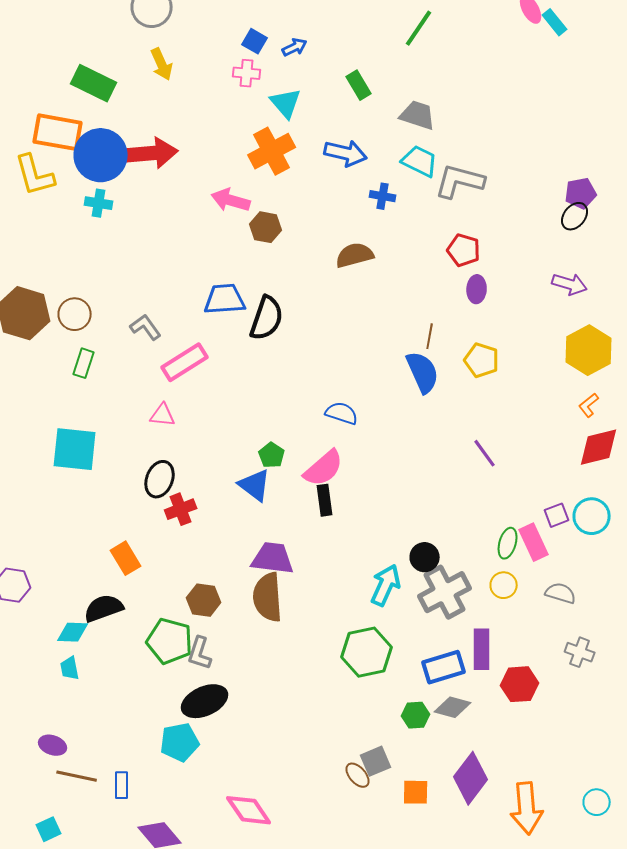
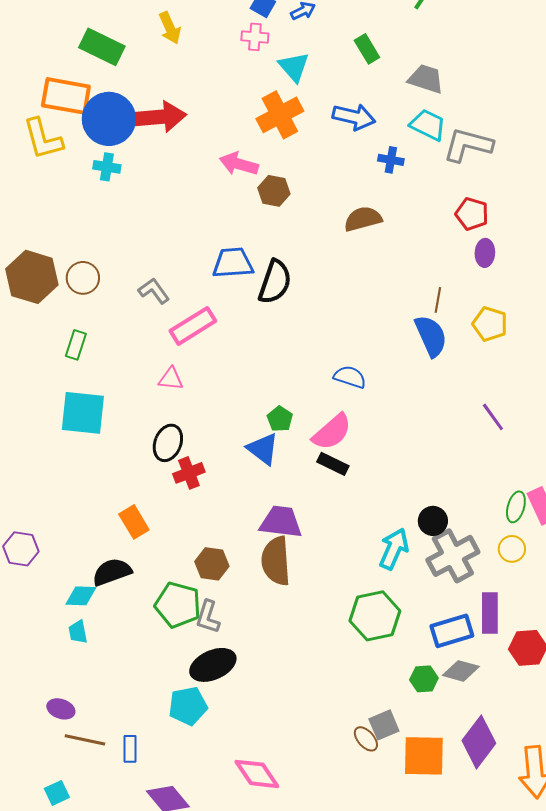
green rectangle: (84, 363) -> (76, 345), moved
black rectangle: (325, 500) -> (333, 464), turned -56
orange square: (416, 792) -> (424, 756), size x1.6

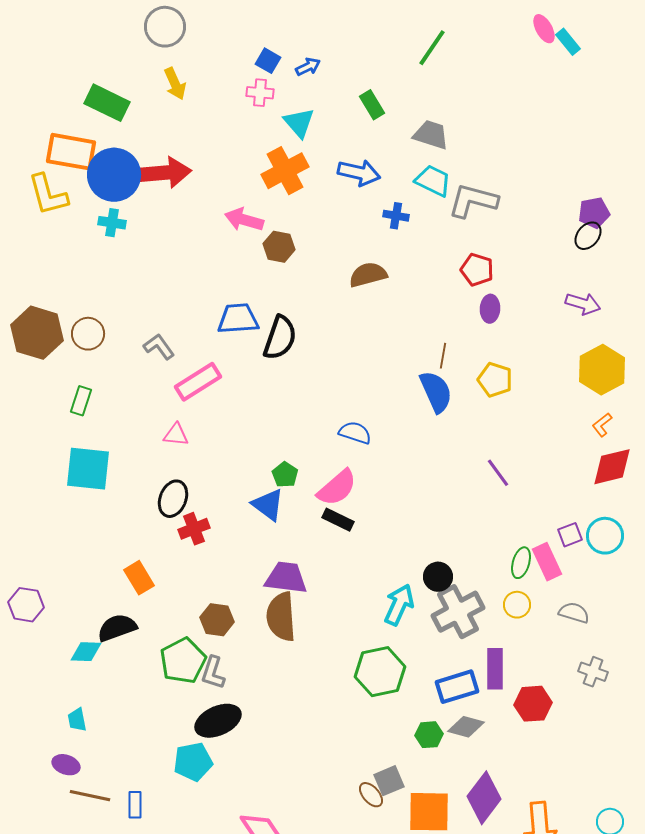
green pentagon: (178, 605) -> (183, 661), turned 30
cyan trapezoid: (78, 632) -> (77, 720), moved

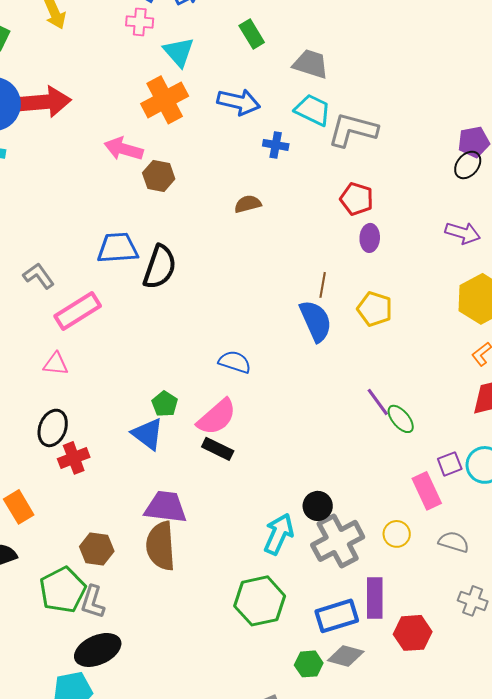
brown semicircle: (368, 275) -> (248, 204), size x0.7
green ellipse: (521, 563) -> (401, 419), moved, turned -56

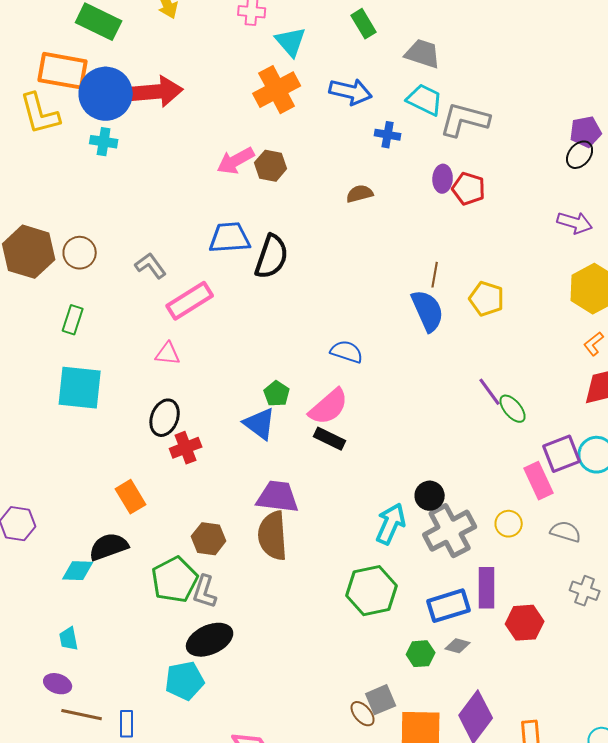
pink arrow: (124, 149) -> (236, 161), moved, turned -45
purple ellipse: (370, 238) -> (443, 179), moved
purple square: (450, 464) -> (562, 454), size x1.5
gray diamond: (346, 656) -> (458, 646), size x0.7

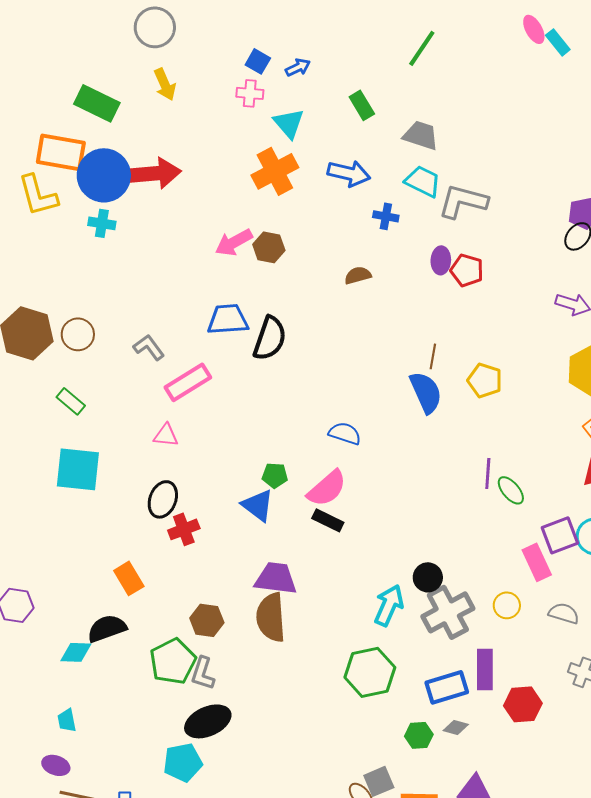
green rectangle: (73, 320) -> (71, 401), turned -68
purple line: (490, 392) -> (488, 473), turned 40
green pentagon: (277, 394) -> (275, 475), turned -30

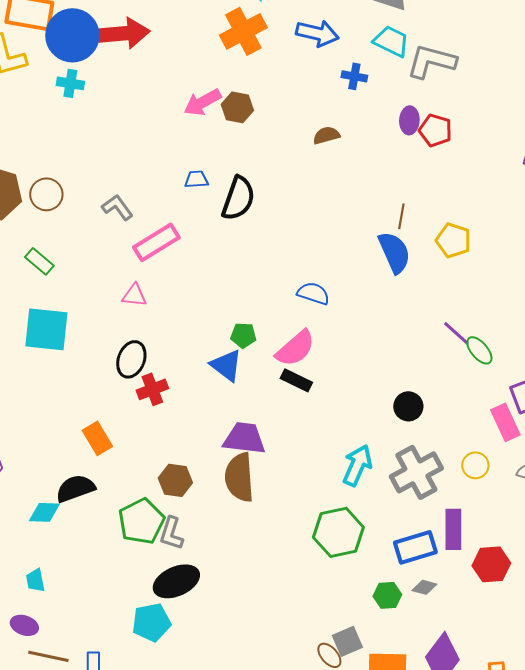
blue trapezoid: (228, 319) -> (196, 179), size x0.6
purple line: (488, 473) -> (456, 333), turned -52
black circle: (428, 577) -> (408, 406), moved

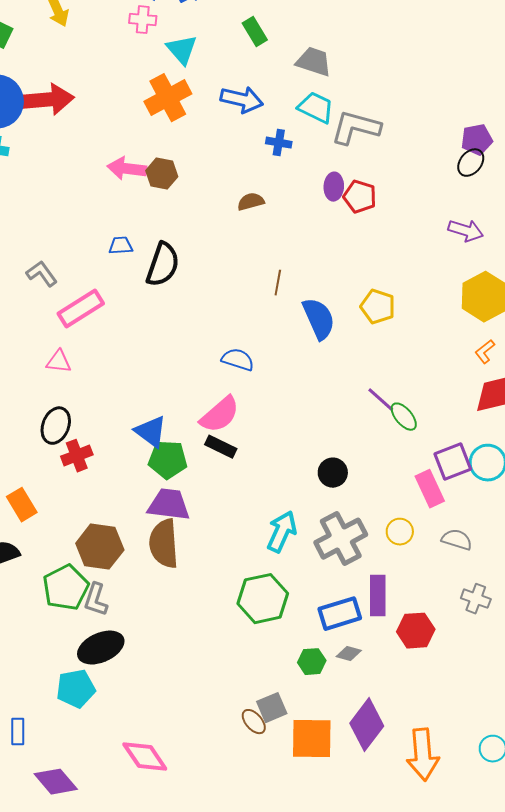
pink arrow: (202, 102) -> (127, 169), turned 36
brown line: (401, 216) -> (278, 283), moved
green pentagon: (243, 335) -> (168, 460), moved, size x1.5
brown hexagon: (175, 480) -> (100, 547), size x1.4

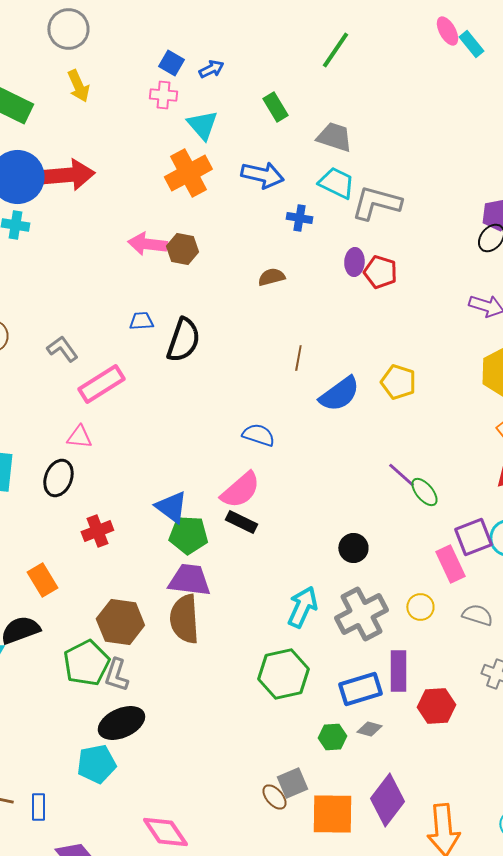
blue semicircle: (319, 319) -> (339, 394), turned 78
black ellipse: (56, 426) -> (58, 478), moved

